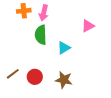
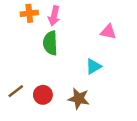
pink triangle: (88, 26) -> (108, 32), turned 40
cyan triangle: (64, 48) -> (94, 66), moved

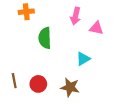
pink arrow: (54, 16) -> (76, 16), moved
brown line: (16, 91) -> (14, 81), turned -64

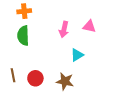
pink arrow: (76, 16) -> (64, 29), moved
green semicircle: (45, 38) -> (23, 36), moved

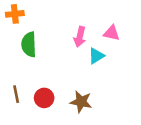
orange cross: (24, 11) -> (15, 14), moved
cyan triangle: (77, 55) -> (96, 56), moved

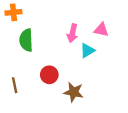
red circle: (44, 98) -> (49, 75), moved

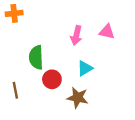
green semicircle: (26, 40) -> (36, 57), moved
cyan triangle: (87, 51) -> (85, 68), moved

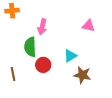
pink arrow: (76, 35) -> (42, 27), moved
brown star: (78, 98) -> (82, 75), moved

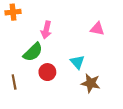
green semicircle: (30, 47) -> (33, 52), turned -132
cyan triangle: (70, 56) -> (77, 62), turned -40

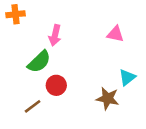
cyan triangle: (77, 62) -> (127, 77), moved, turned 32
brown line: (14, 82) -> (33, 106), moved, turned 64

